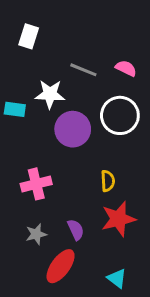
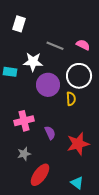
yellow semicircle: (108, 181) -> (71, 99), moved
purple semicircle: (76, 230) -> (50, 133), moved

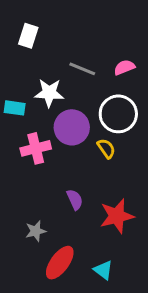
pink semicircle: (83, 45) -> (124, 67), turned -48
yellow semicircle: (71, 99) -> (106, 148), turned -32
pink cross: (24, 121) -> (36, 148), moved
cyan triangle: (77, 183) -> (103, 270), moved

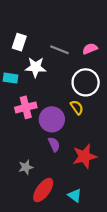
white rectangle: (28, 36) -> (19, 42), moved
purple circle: (72, 127) -> (52, 119), moved

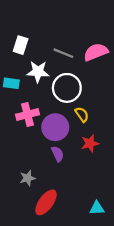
pink semicircle: (90, 49) -> (96, 52), size x1.5
white circle: (86, 82) -> (67, 88), moved
red star: (84, 156) -> (90, 143), moved, size x0.7
cyan triangle: (75, 195) -> (97, 208), moved, turned -40

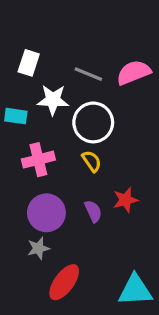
yellow semicircle: (82, 114) -> (92, 161), moved
purple circle: (55, 127) -> (46, 213), moved
purple semicircle: (58, 154) -> (93, 211), moved
cyan triangle: (97, 208) -> (135, 290), size x1.6

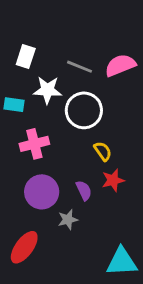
yellow semicircle: (92, 161) -> (103, 151), moved
gray star: (38, 248) -> (68, 220), moved
red ellipse: (64, 282) -> (24, 247), moved

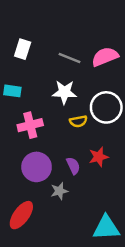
white star: (47, 90) -> (64, 92), moved
white circle: (84, 110) -> (106, 107), moved
yellow semicircle: (103, 151) -> (78, 121), moved, turned 114

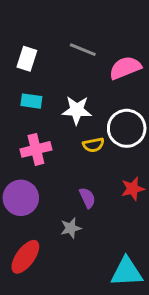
gray line: (69, 58) -> (83, 50), moved
cyan rectangle: (12, 91) -> (31, 101), moved
red star: (99, 157) -> (133, 189), moved
purple circle: (37, 167) -> (21, 198), moved

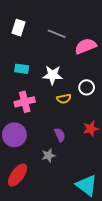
white rectangle: (27, 59) -> (19, 28), moved
white circle: (127, 128) -> (87, 87), size x0.6
cyan triangle: (127, 272) -> (87, 185), turned 40

